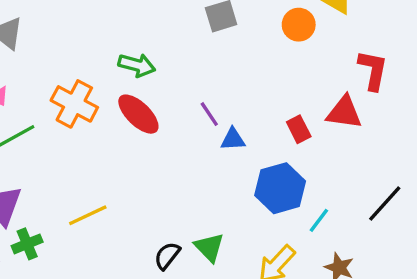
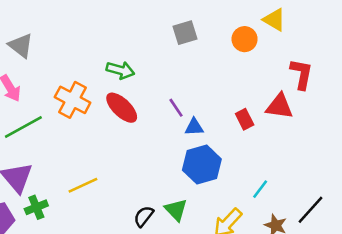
blue hexagon: (280, 188) -> (202, 165), moved
black line: (385, 203) -> (310, 210), moved

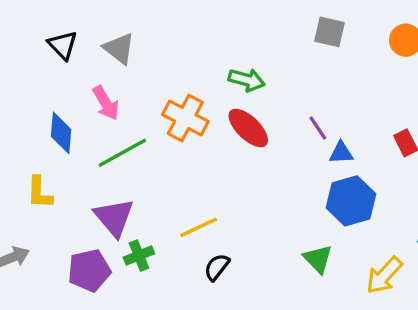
gray square: (185, 33) -> (329, 32), turned 30
black semicircle: (144, 216) -> (217, 267), moved

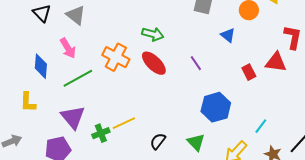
blue triangle: (341, 153) -> (228, 35), moved, turned 42
green cross: (139, 256) -> (101, 133), moved
black semicircle: (217, 267) -> (158, 141), moved

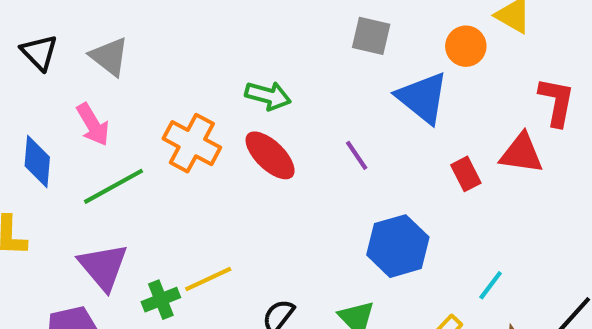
blue triangle: (228, 35) -> (423, 98), size x1.8

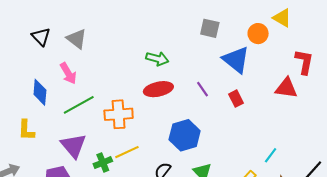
orange cross: (192, 143) -> (119, 114), moved, turned -32
red ellipse: (270, 155) -> (158, 89), turned -56
red rectangle: (466, 174) -> (236, 99), moved
blue hexagon: (398, 246) -> (185, 135), moved

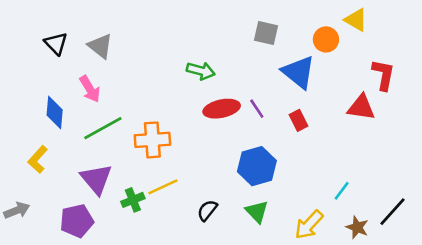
red ellipse: (158, 89) -> (222, 109), moved
yellow L-shape: (26, 130) -> (38, 159), turned 40
blue hexagon: (185, 135) -> (257, 166), moved

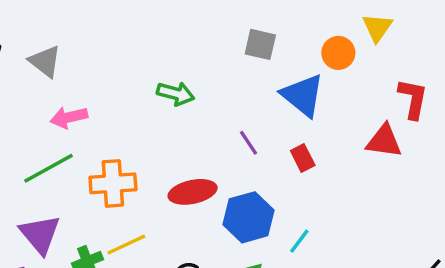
yellow triangle: (356, 20) -> (377, 27), turned 35
pink arrow: (90, 89) -> (69, 117), moved, turned 108
red ellipse: (222, 109) -> (193, 192), moved
cyan line: (342, 191) -> (299, 241), moved

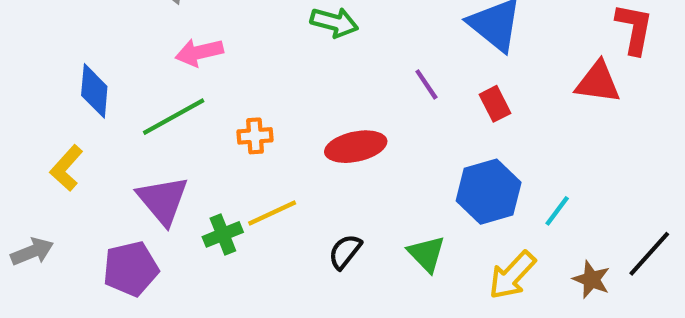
orange cross: (113, 183) -> (255, 136), size x0.6
blue hexagon: (249, 217) -> (489, 192), moved
cyan line: (299, 241) -> (557, 211), moved

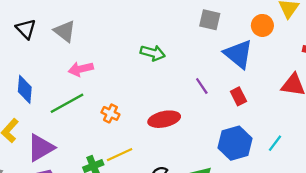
orange cross: (255, 136) -> (110, 113), turned 30
purple triangle: (163, 200) -> (41, 148), moved, turned 40
cyan line: (557, 211) -> (275, 143), moved

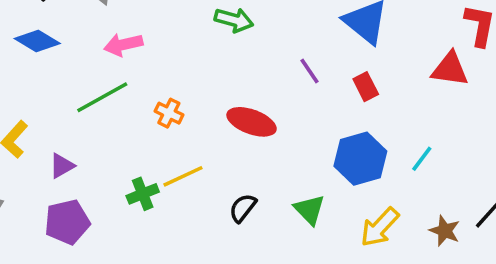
blue diamond: (25, 89) -> (37, 41), moved, turned -64
red ellipse: (164, 119) -> (252, 122), turned 32
purple triangle: (41, 148) -> (62, 166), size x0.6

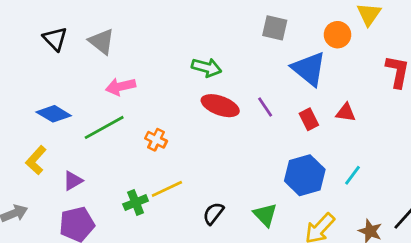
blue diamond: (37, 41) -> (54, 114), moved
red triangle: (450, 69) -> (346, 112), moved, size x0.7
red ellipse: (252, 122) -> (220, 106), moved

